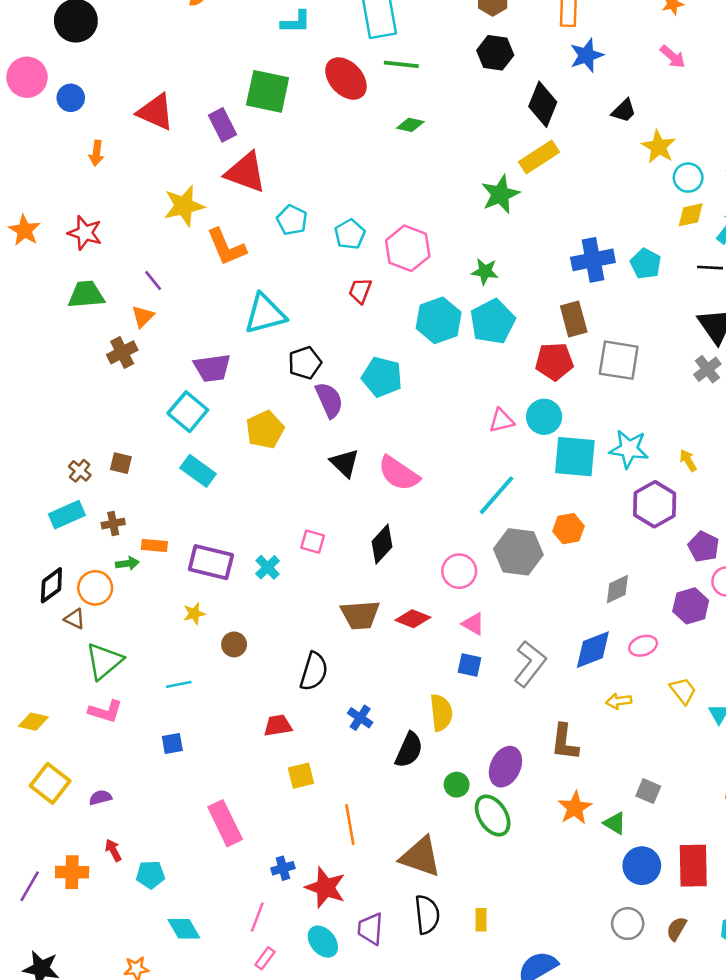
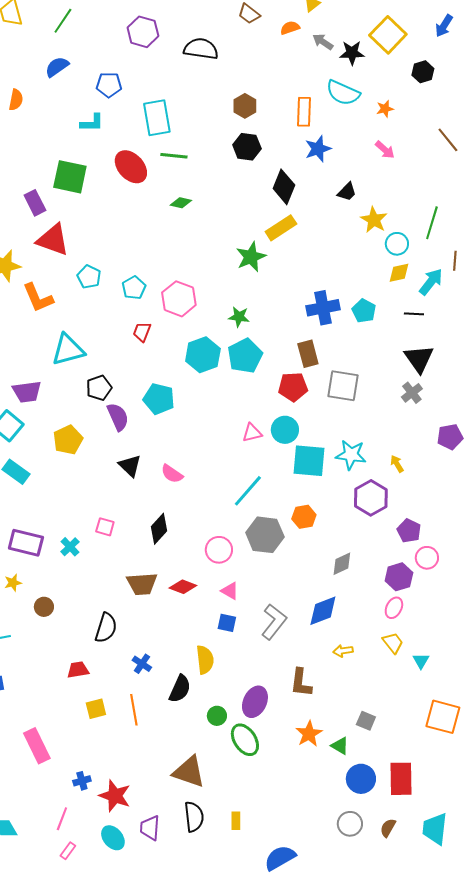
pink semicircle: (399, 473) -> (172, 474), size x0.7
pink ellipse: (643, 646) -> (394, 608), moved, turned -45
orange line: (350, 825) -> (134, 710), moved

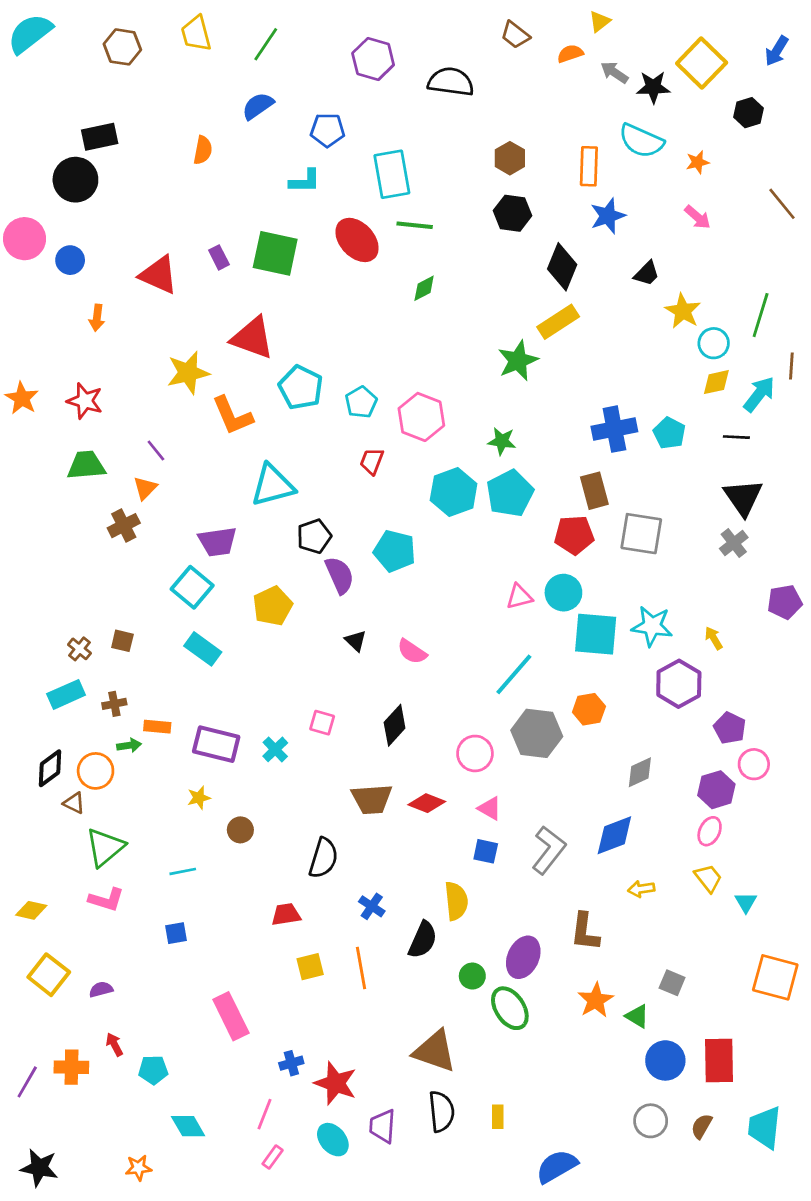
purple rectangle: (35, 203) -> (219, 257), moved, size x0.7
green diamond: (181, 203) -> (424, 288), turned -40
cyan pentagon: (89, 277) -> (301, 387), size x1.4
black triangle: (130, 466) -> (356, 641), size x0.7

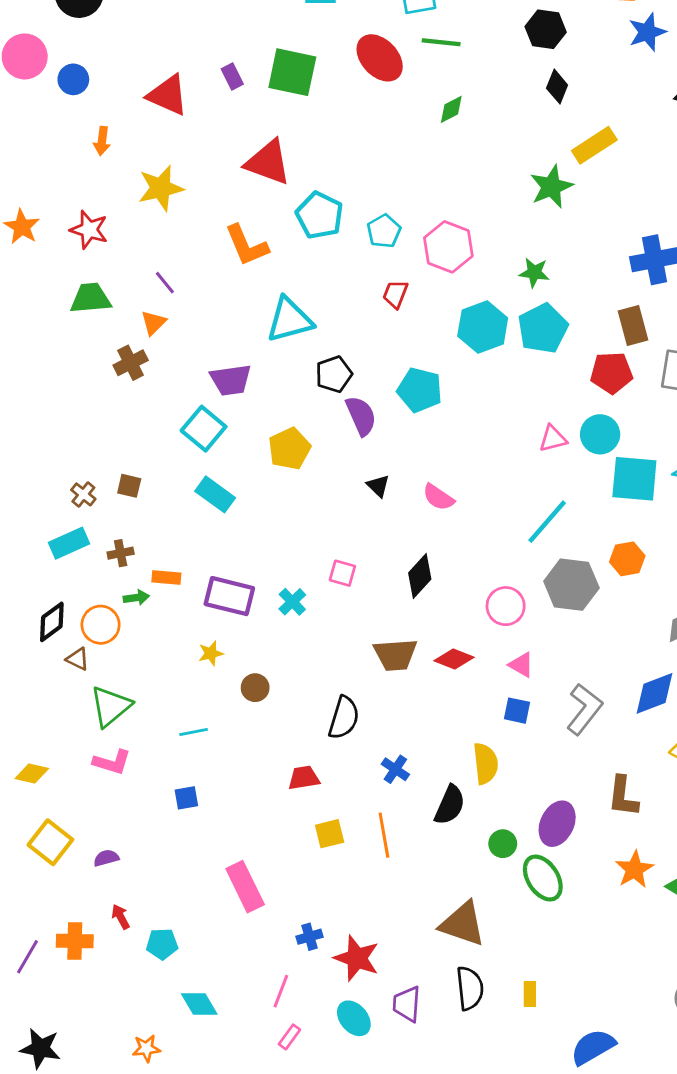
black diamond: (562, 267) -> (557, 87), moved, size x0.7
yellow star: (188, 373) -> (161, 188), moved

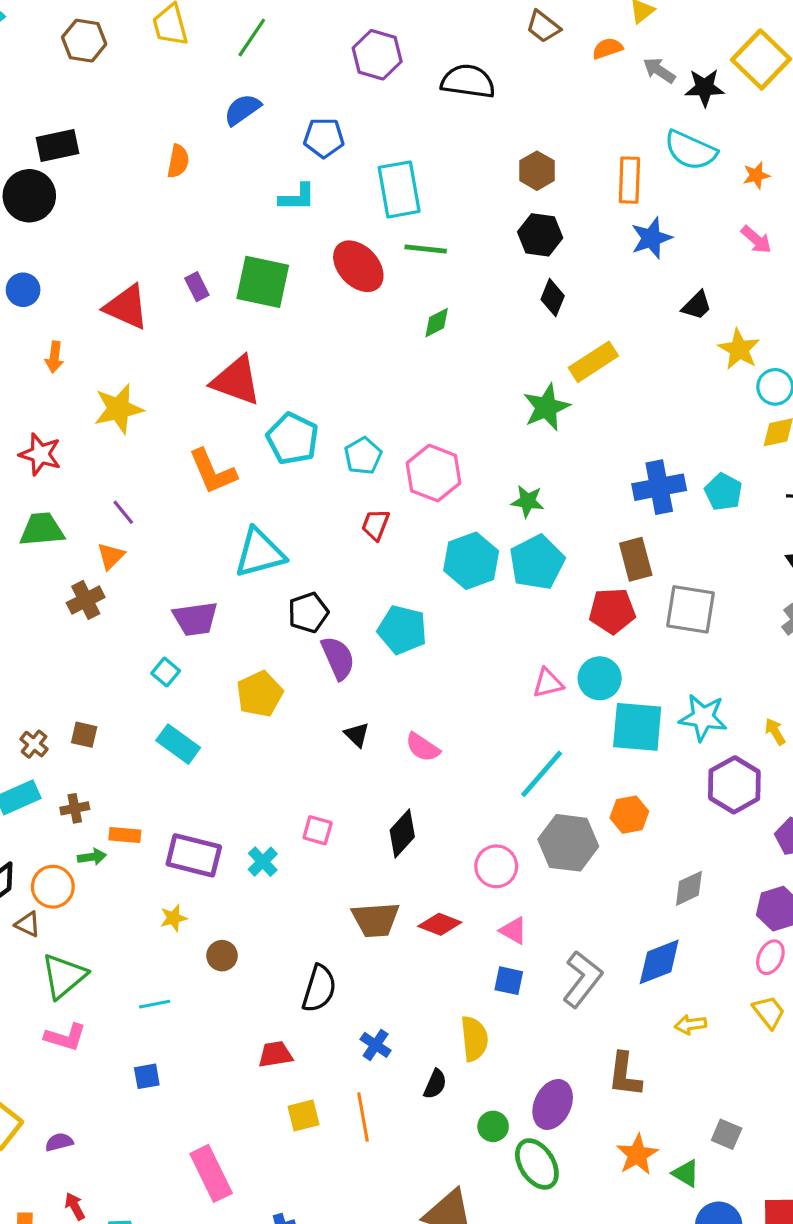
cyan square: (204, 429) -> (166, 672), size x0.6
black semicircle: (450, 805) -> (435, 1084), size x0.7

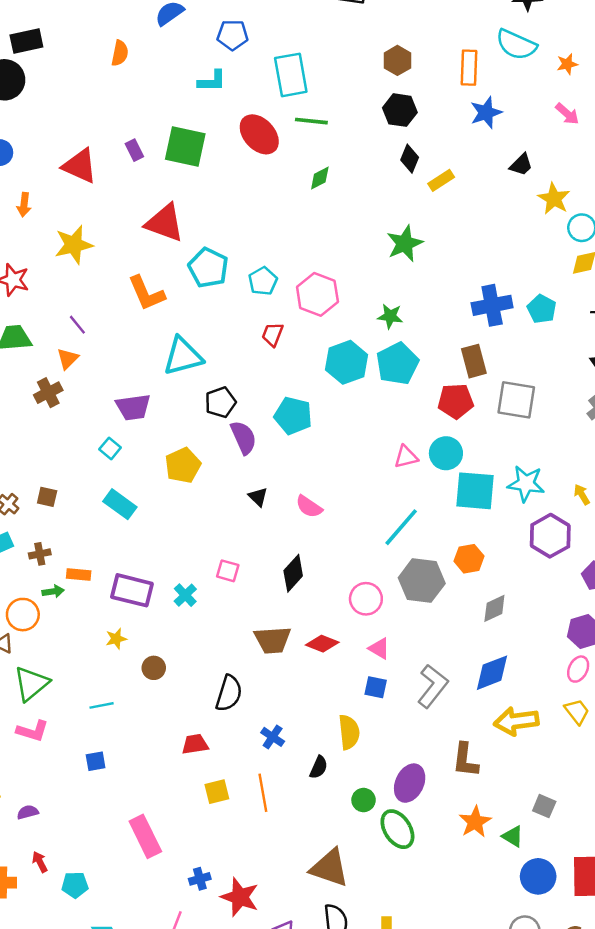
yellow rectangle: (593, 362) -> (441, 180), moved, size x0.7
gray diamond: (689, 888) -> (494, 608), moved
yellow arrow: (690, 1025) -> (516, 721), size x1.8

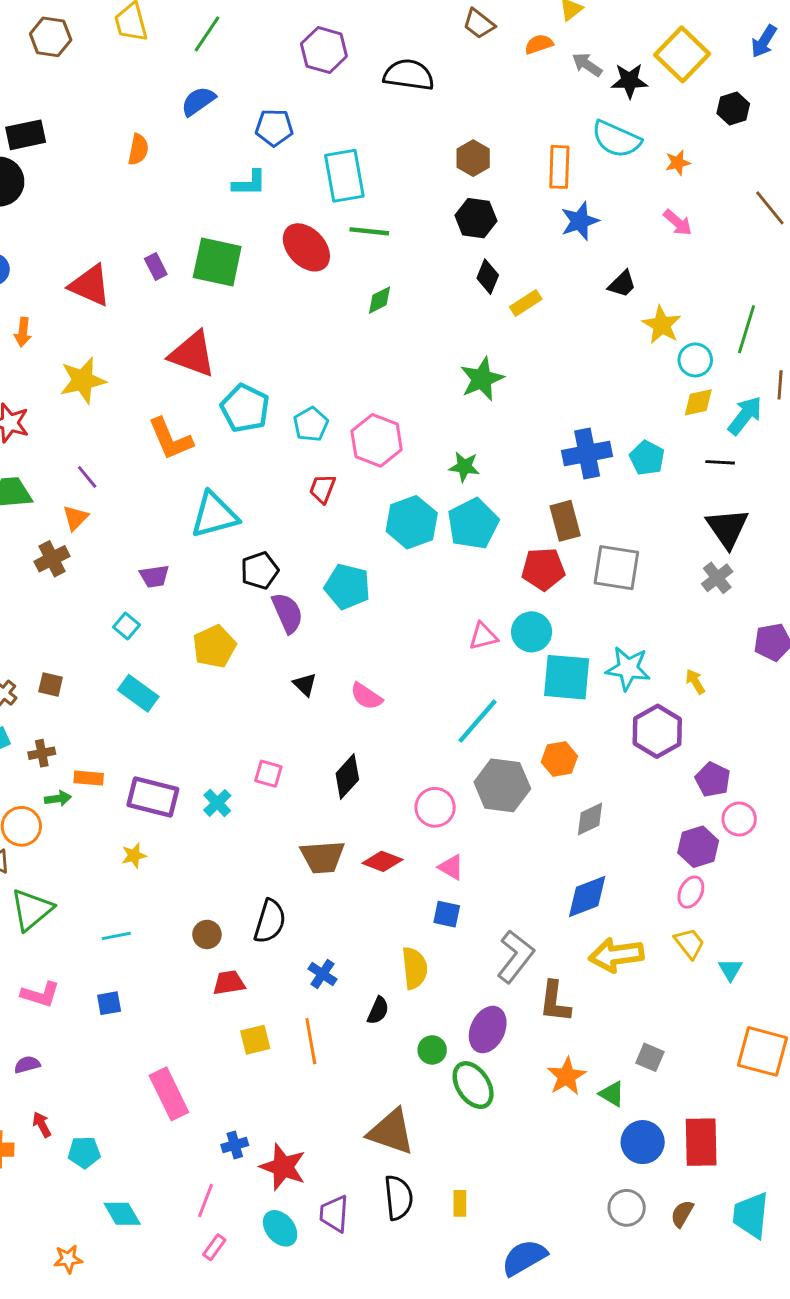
purple trapezoid: (133, 407) -> (154, 576), size x0.7
brown circle: (154, 668) -> (207, 934), moved
gray L-shape: (433, 686) -> (515, 956), moved
pink L-shape: (32, 731) -> (40, 994), moved

